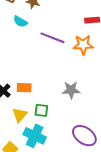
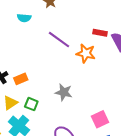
cyan semicircle: (20, 22) -> (24, 18), moved, turned -40
orange rectangle: (24, 88) -> (21, 79), turned -40

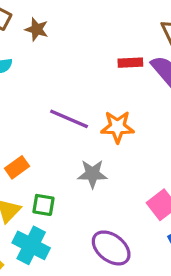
purple line: (59, 40) -> (69, 119), moved
orange star: (86, 53) -> (117, 127), moved

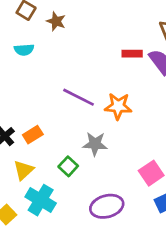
green square: (43, 205) -> (68, 166), moved, turned 30
purple ellipse: (111, 248) -> (107, 206), turned -56

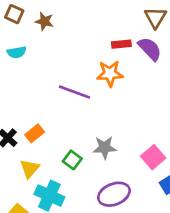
orange star: (118, 106) -> (110, 74), moved
gray star: (95, 144) -> (105, 148), moved

